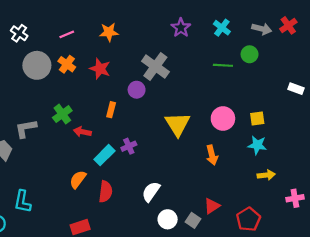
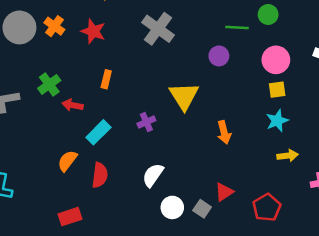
purple circle: (137, 90) -> (219, 56), moved
pink circle: (223, 119) -> (276, 60), moved
cyan star: (257, 145) -> (277, 121), turned -30
purple cross: (129, 146) -> (146, 122), moved

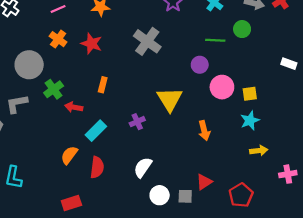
gray circle: (19, 27) -> (29, 65), moved
pink circle: (276, 60) -> (222, 87), moved
gray square: (202, 209) -> (185, 196), turned -32

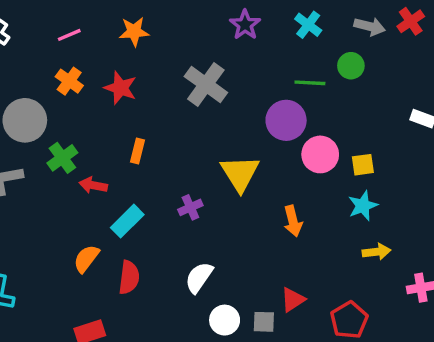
purple circle: (200, 65) -> (286, 120), size x1.5

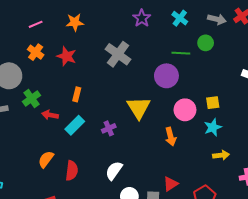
pink circle: (320, 154) -> (185, 110), moved
cyan rectangle: (127, 221) -> (75, 125), moved

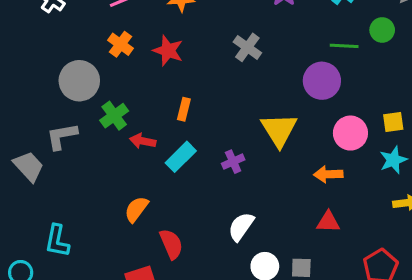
gray cross: (118, 54) -> (247, 47), size x0.7
orange arrow: (171, 137) -> (328, 174), turned 102
red semicircle: (72, 171) -> (171, 244), moved, turned -30
red triangle: (171, 184) -> (328, 222), moved, turned 35

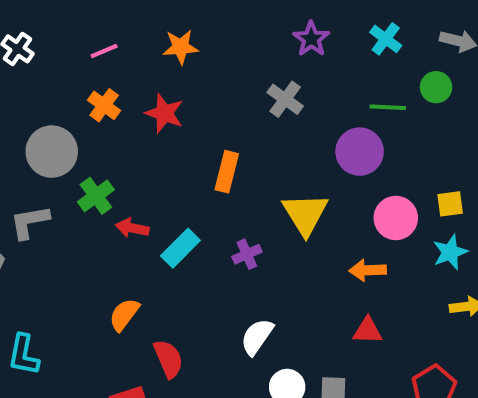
gray cross: (247, 47) -> (285, 99), moved
orange rectangle: (184, 109) -> (227, 172), moved, size x1.4

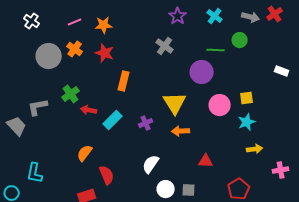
orange star: (180, 47) -> (104, 25), moved
gray circle: (52, 152) -> (49, 56), moved
orange rectangle: (227, 172) -> (124, 81), moved
orange arrow: (368, 270) -> (181, 131), moved

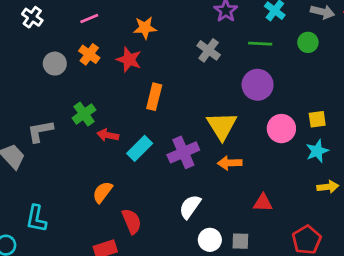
orange star: (104, 25) -> (145, 28), moved
green line: (216, 50) -> (260, 44), moved
gray circle: (49, 56) -> (55, 64), size x0.7
purple cross: (146, 123) -> (183, 152), size x1.6

